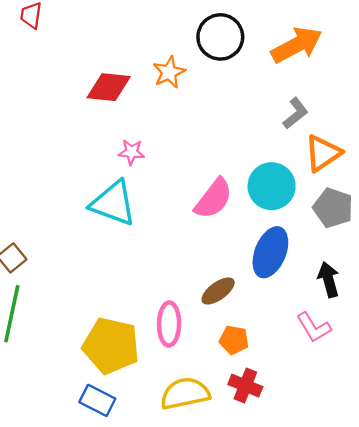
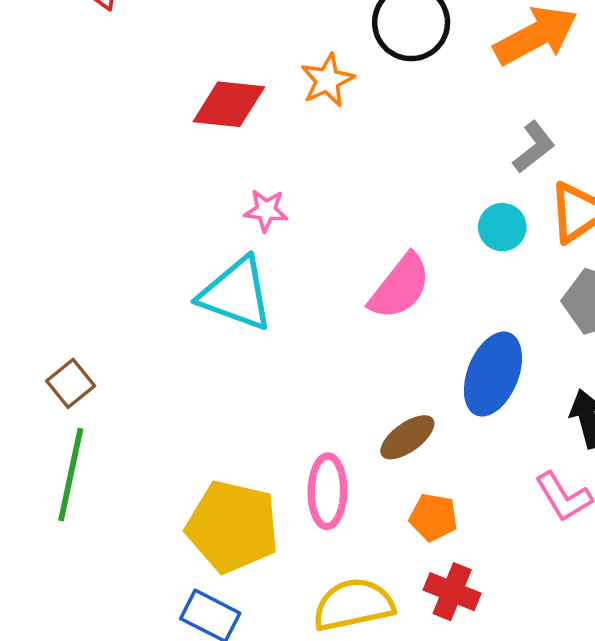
cyan circle: (272, 186) -> (502, 227), moved, size x0.6

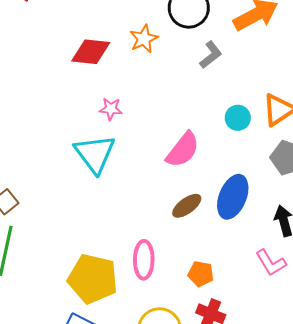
gray L-shape: (534, 147) -> (211, 55), moved
cyan triangle: (236, 294) -> (95, 154), turned 33
brown ellipse: (407, 437) -> (187, 206), moved

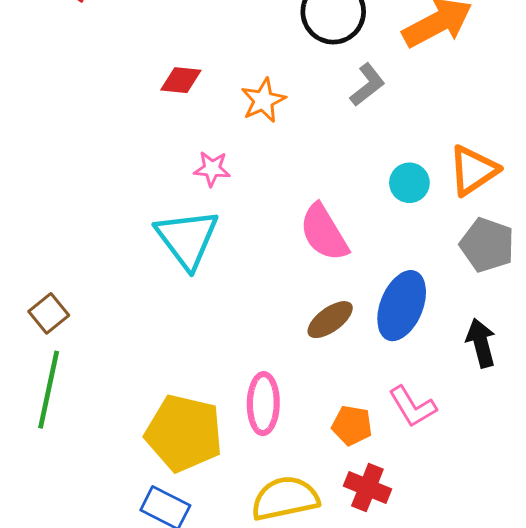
orange star: (144, 39) -> (263, 100), moved
red diamond: (91, 52) -> (181, 80), size x0.7
pink semicircle: (183, 150) -> (324, 233), turned 111
pink L-shape: (271, 263) -> (413, 407), moved

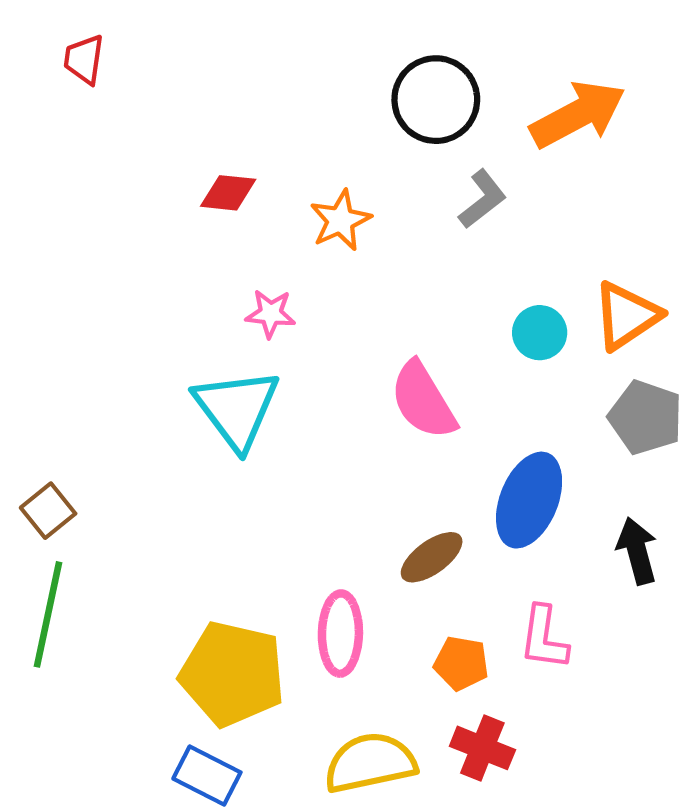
brown ellipse: (330, 320) -> (432, 557), moved
pink L-shape: (413, 407) -> (544, 638), turned 39

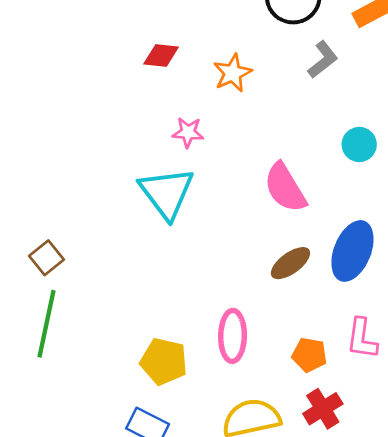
brown ellipse: (432, 557) -> (290, 263), moved
yellow pentagon: (232, 674) -> (164, 362), size x0.7
red cross: (482, 748) -> (323, 409), turned 36

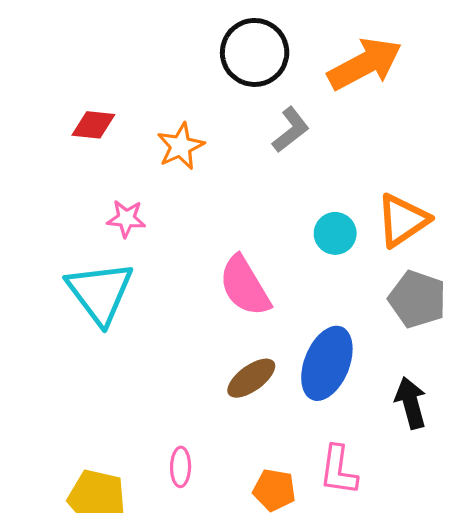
pink ellipse: (233, 336) -> (181, 467), size x0.6

